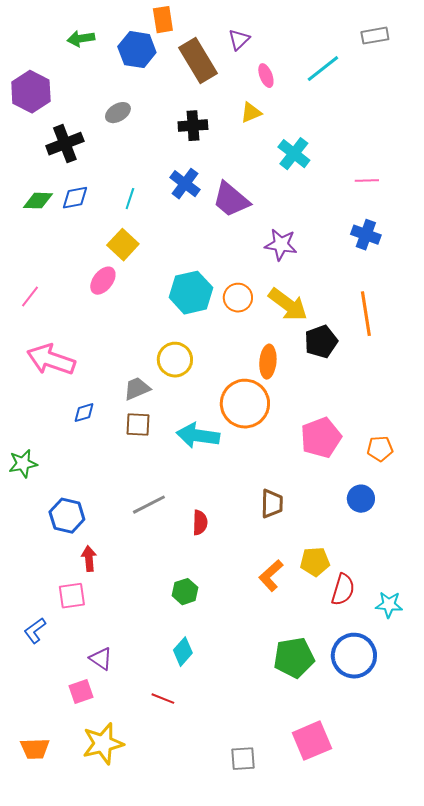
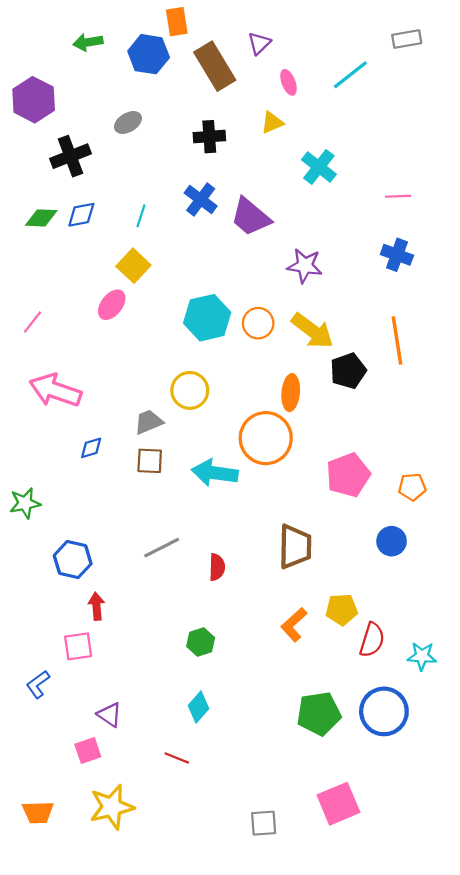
brown trapezoid: (272, 504) -> (295, 547), size x1.4

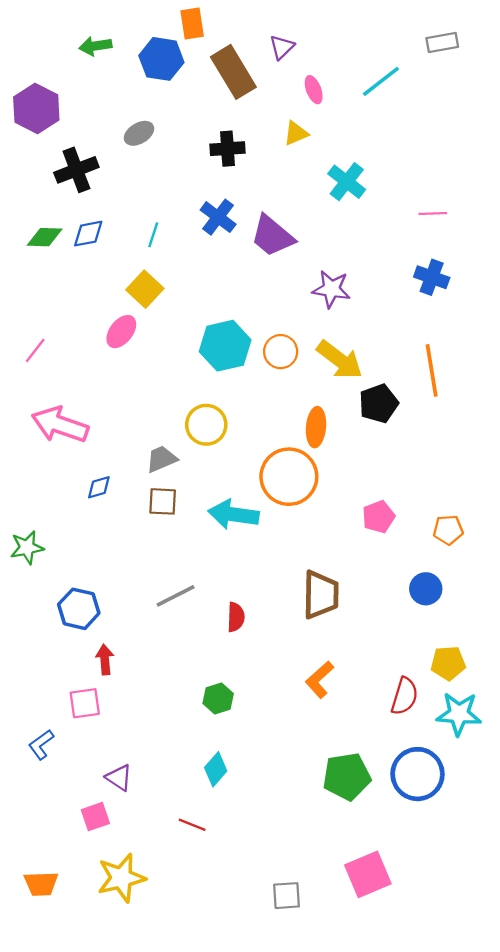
pink pentagon: (348, 475) -> (379, 517), size x0.7
yellow pentagon: (342, 609) -> (448, 663), moved
cyan star: (422, 656) -> (459, 714), size x1.4

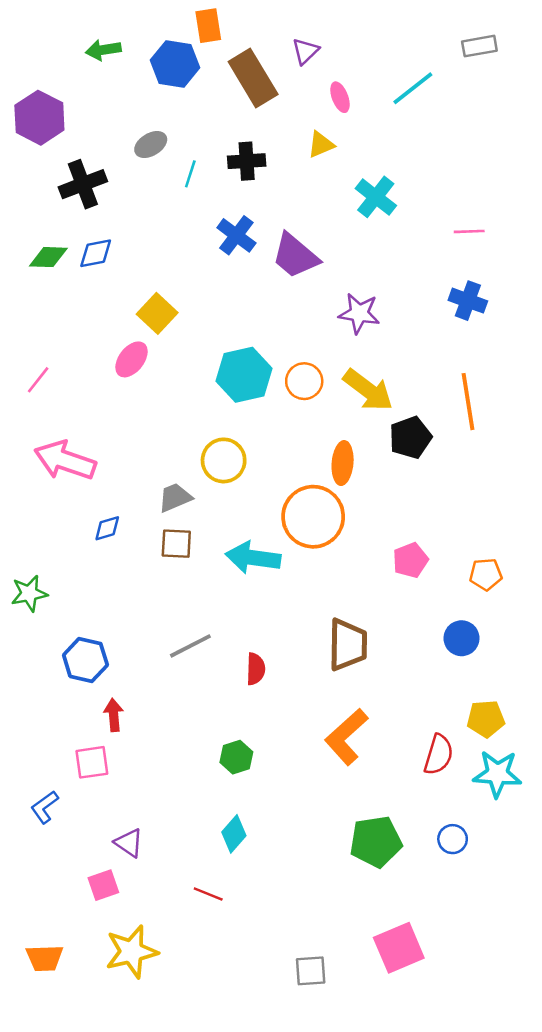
cyan line: (153, 235) -> (190, 174), moved
orange L-shape: (320, 680) -> (346, 737), size x1.4
blue circle: (417, 774) -> (453, 839), size x0.5

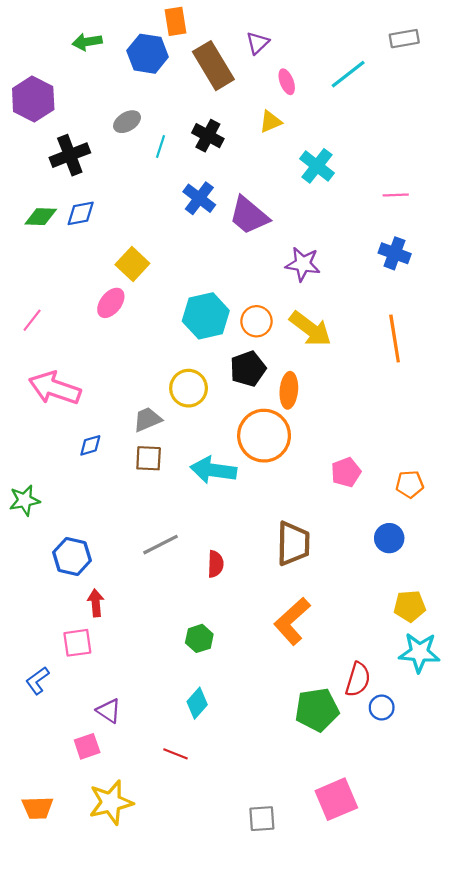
black cross: (247, 161) -> (208, 136), turned 32
black pentagon: (410, 437) -> (248, 369), moved
red semicircle: (438, 755) -> (358, 679), moved

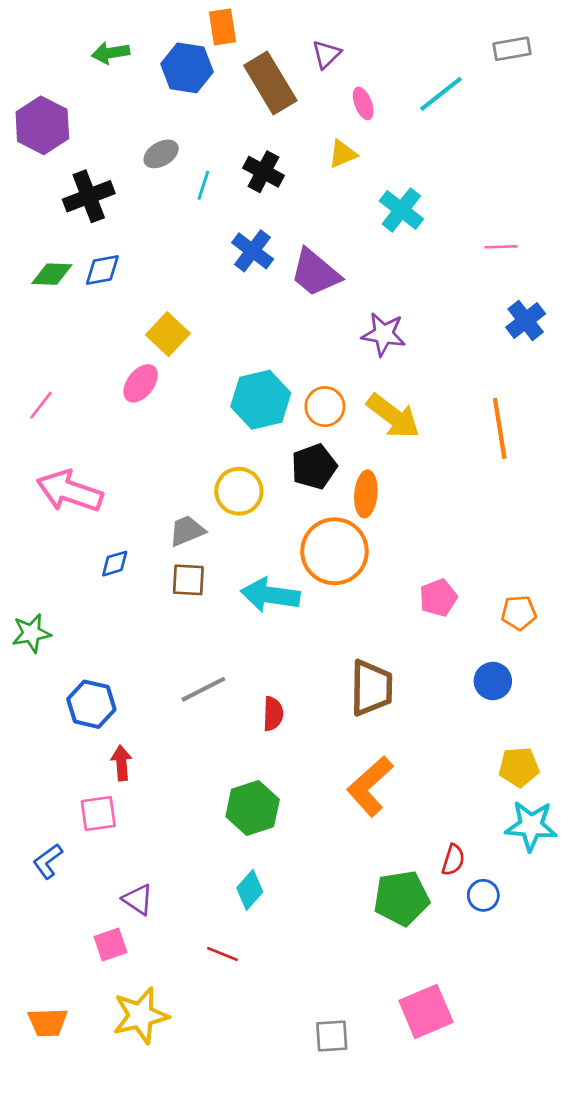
blue cross: (395, 253) -> (526, 321), moved, turned 32
green hexagon: (199, 638) -> (253, 808), size x1.5
red semicircle: (358, 679) -> (453, 860), size x0.7

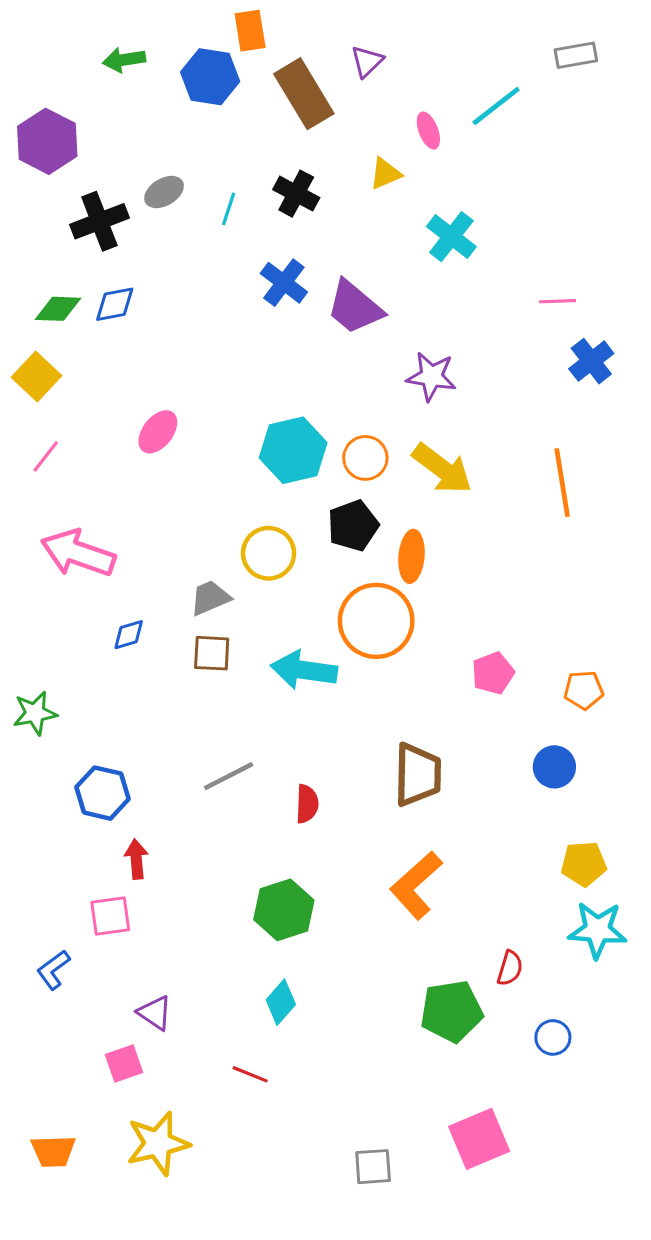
pink ellipse: (363, 103) -> (428, 131), moved
gray ellipse: (161, 154) -> (164, 192), moved
pink line: (501, 247) -> (558, 301), moved
yellow square: (168, 334) -> (36, 376), moved
blue circle: (483, 895) -> (553, 1037), moved

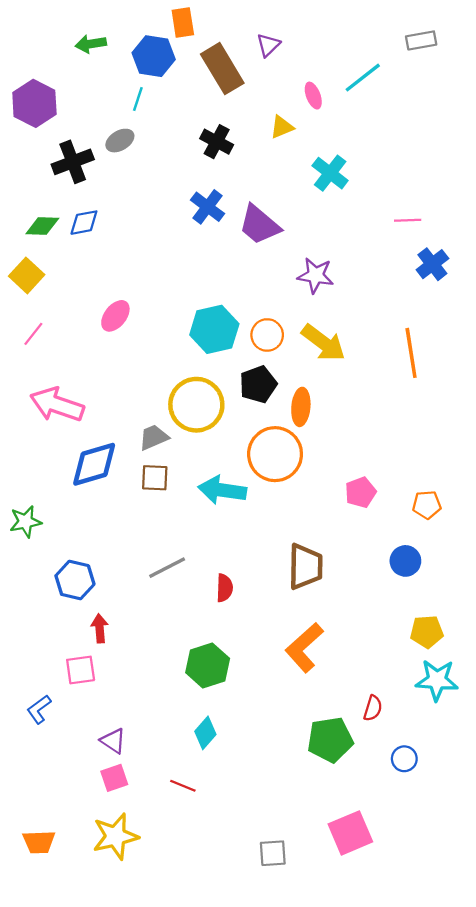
cyan line: (229, 209) -> (138, 99), moved
yellow circle: (269, 553) -> (196, 405), size x1.4
blue diamond: (129, 635) -> (94, 464), size x2.0
pink square: (124, 1064) -> (114, 778), moved

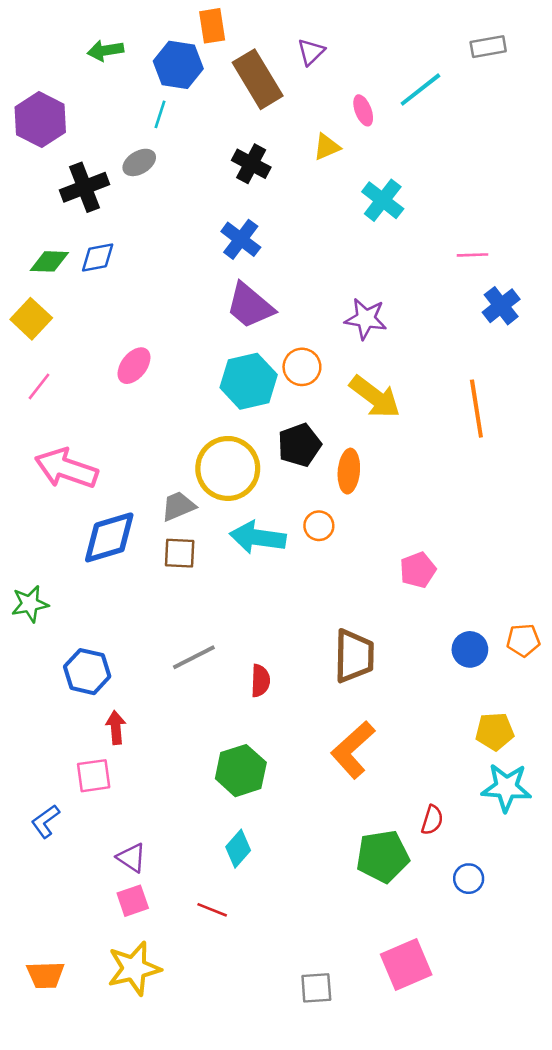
purple trapezoid: (259, 225) -> (250, 306), moved
orange circle: (267, 335) -> (302, 367), moved
orange circle: (275, 454) -> (319, 526), size x0.5
cyan arrow: (222, 490) -> (258, 537), moved
orange pentagon: (427, 505) -> (523, 640), moved

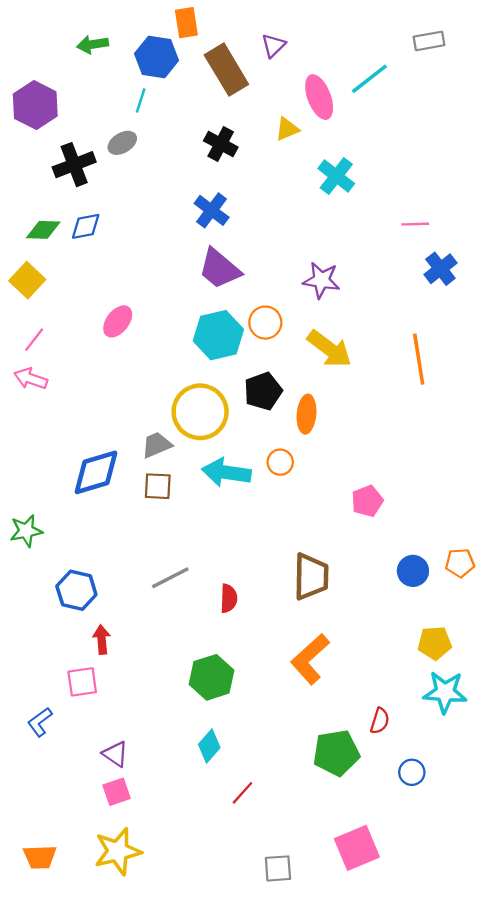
pink ellipse: (363, 110) -> (319, 97), size x1.6
pink arrow: (66, 468) -> (31, 379), moved, size x0.6
red line: (212, 910) -> (242, 793), moved, turned -70

